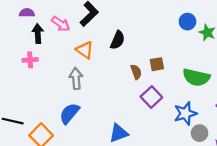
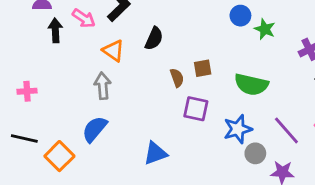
pink cross: (30, 60) -> (27, 91), moved
purple square: (151, 97) -> (196, 109), turned -35

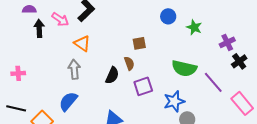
blue circle: (240, 16) -> (168, 16), moved
black semicircle: (154, 39) -> (112, 75), moved
brown square: (203, 68) -> (139, 43), moved
purple square: (196, 109) -> (143, 86), turned -30
purple line: (286, 130) -> (213, 82), moved

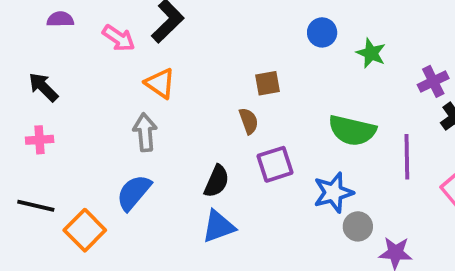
black arrow: (39, 28) -> (43, 87), moved, turned -42
black semicircle: (112, 75) -> (217, 181), moved
purple line: (213, 82) -> (407, 157), turned 40

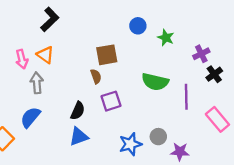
pink arrow: (119, 38) -> (22, 59), moved, turned 42
brown square: (267, 83) -> (107, 55), size x1.5
blue star: (333, 193) -> (130, 144), moved

